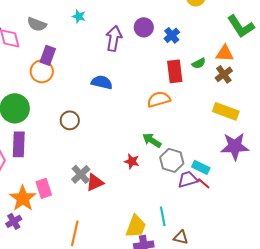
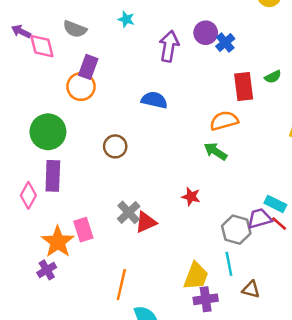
blue cross: (172, 35) -> (225, 43), moved
green arrow: (152, 140) -> (215, 151), moved
gray hexagon: (172, 160) -> (236, 230), moved

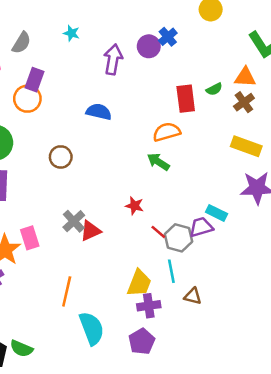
gray semicircle: (75, 29) -> (21, 43), turned -80
blue cross: (225, 43) -> (168, 37), moved
red line: (279, 223) -> (158, 232), moved

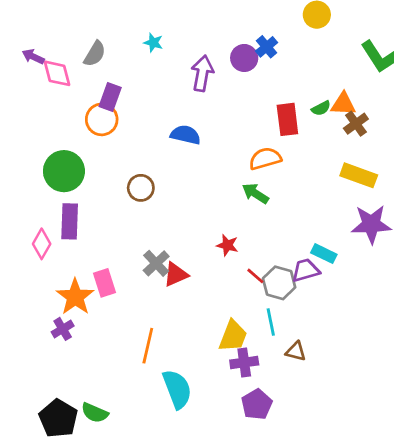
orange triangle: (245, 77) -> (343, 104), moved
purple pentagon: (142, 341) -> (257, 404), moved

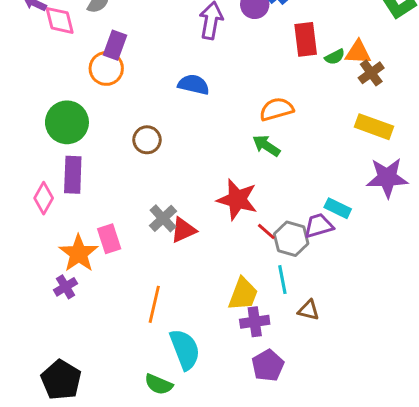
red rectangle: (287, 119) -> (306, 39), moved
red star: (227, 245) -> (237, 199), size x1.8
green semicircle: (95, 413) -> (159, 384), moved

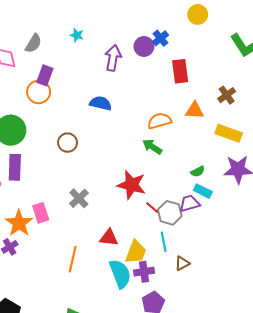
orange triangle: (358, 52) -> (195, 111), moved
green semicircle: (335, 57) -> (198, 171), moved
red triangle: (183, 230) -> (109, 238), moved, turned 30
brown triangle: (309, 310) -> (182, 263), turned -42
cyan semicircle: (185, 349) -> (120, 274), moved

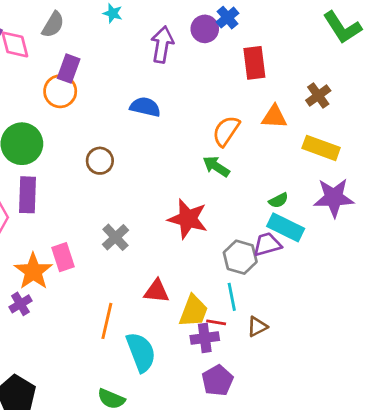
orange semicircle: (159, 121) -> (226, 131), turned -40
cyan rectangle: (203, 191) -> (286, 227), size x1.4
red line: (152, 208) -> (216, 322), moved, turned -32
cyan semicircle: (120, 274) -> (141, 352), moved

